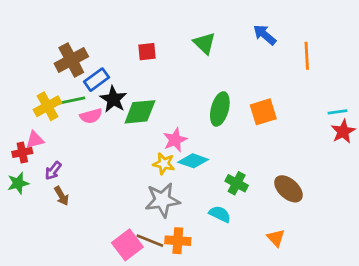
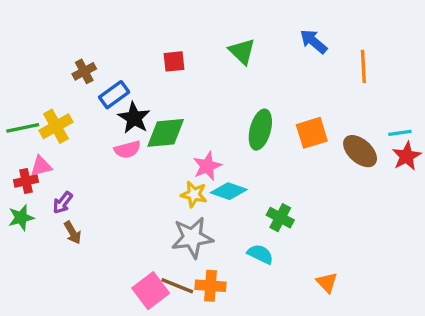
brown cross: (71, 60) -> (84, 71), size x0.6
green line: (71, 101) -> (23, 128), moved
pink semicircle: (91, 116) -> (127, 149), moved
brown ellipse: (288, 189) -> (360, 151), moved

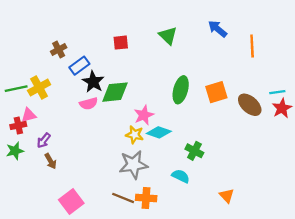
pink square: (151, 291) -> (71, 201), moved

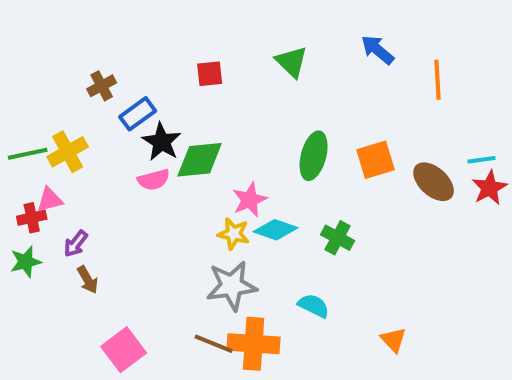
green cross: (194, 151) -> (338, 238), moved
orange cross: (146, 198) -> (254, 344), size x1.4

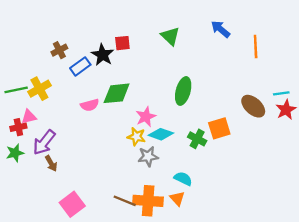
black star: (162, 142) -> (103, 55), moved
orange square: (376, 160) -> (219, 128), moved
purple arrow: (76, 244) -> (44, 142), size x1.6
gray star: (232, 286) -> (148, 156), moved, size x0.7
orange triangle: (394, 340) -> (177, 198), moved

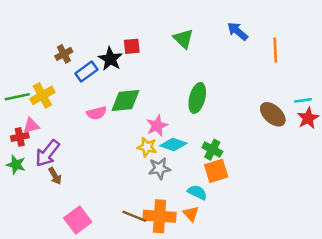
orange square: (219, 128) -> (216, 171), moved
green star: (15, 153) -> (16, 165), turned 30

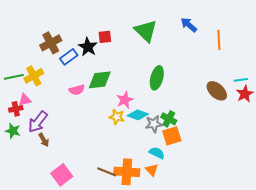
green triangle: (183, 39) -> (146, 31), size x1.4
brown cross: (64, 54) -> (51, 43), size x1.5
gray star: (159, 168) -> (154, 124), moved

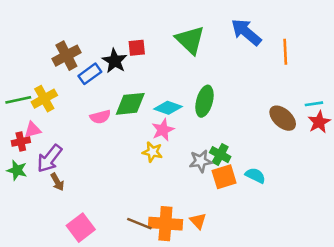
blue arrow: (189, 25) -> (246, 32), size x1.4
cyan diamond: (138, 115) -> (168, 108), moved
cyan semicircle: (157, 153) -> (255, 175), moved

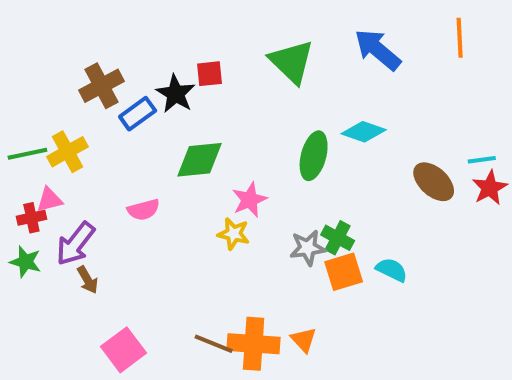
orange line: (285, 52) -> (460, 38), moved
cyan diamond: (168, 108) -> (364, 132), moved
pink semicircle: (100, 117) -> (144, 210), moved

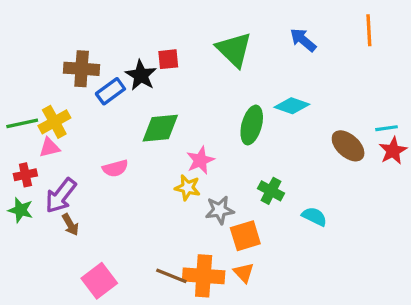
blue arrow: (378, 50) -> (303, 40), size x0.7
brown cross: (102, 86) -> (82, 69), turned 32
pink triangle: (49, 200) -> (49, 147), moved
gray star: (308, 248) -> (220, 210), moved
orange square: (344, 272) -> (245, 236), moved

